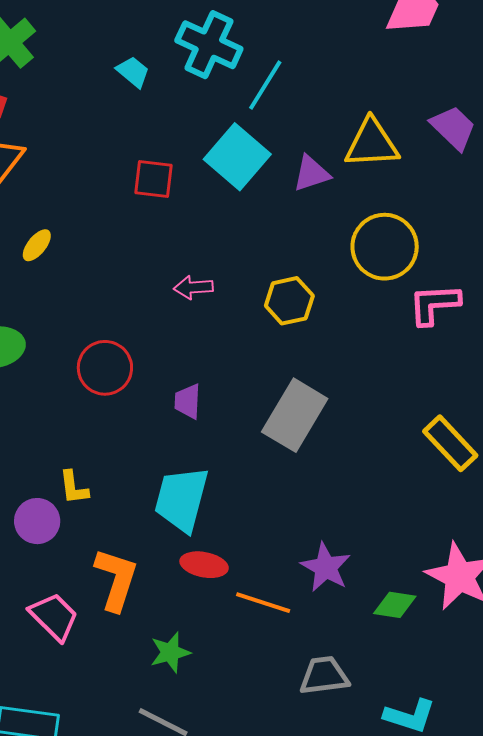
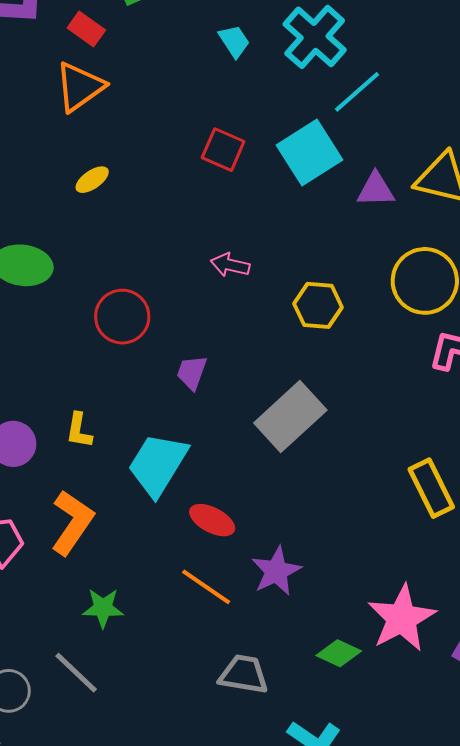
yellow L-shape: (74, 487) -> (79, 430), moved
red ellipse: (204, 565) -> (212, 520), moved
green diamond: (395, 605) -> (339, 653), moved

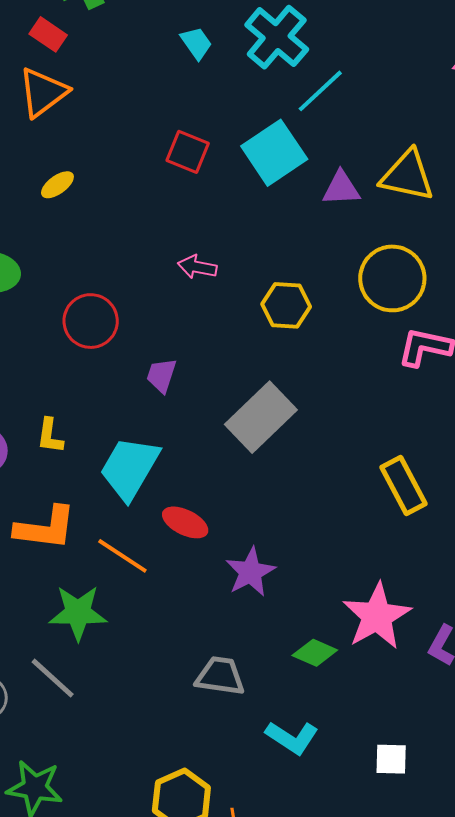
orange L-shape: (72, 522) -> (45, 528), turned 64
orange line: (206, 587) -> (122, 556), moved
green star: (103, 608) -> (78, 613), size x1.4

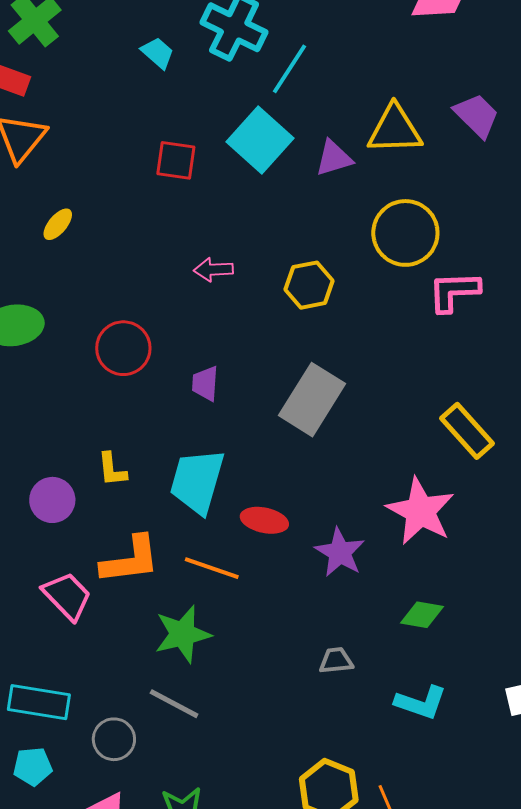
pink star: (377, 616) -> (420, 511), moved
gray trapezoid: (220, 676) -> (336, 661), size x0.7

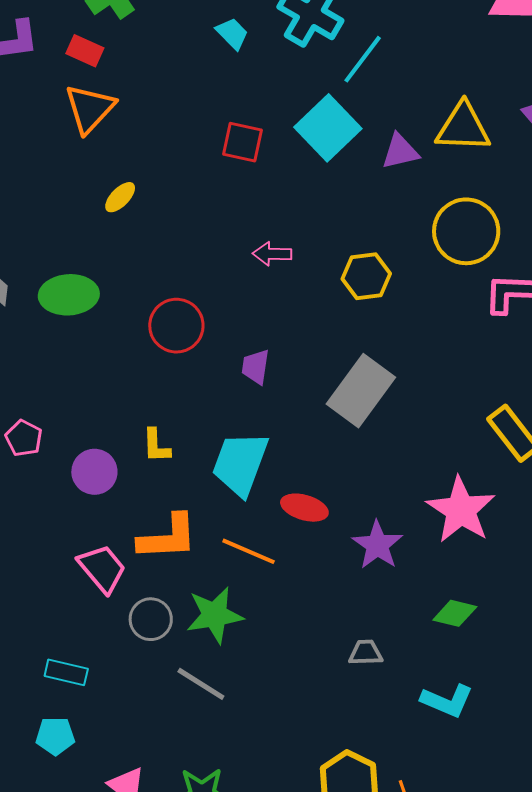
cyan rectangle: (39, 702) -> (66, 672), size x0.7
gray circle: (114, 739) -> (151, 619), moved

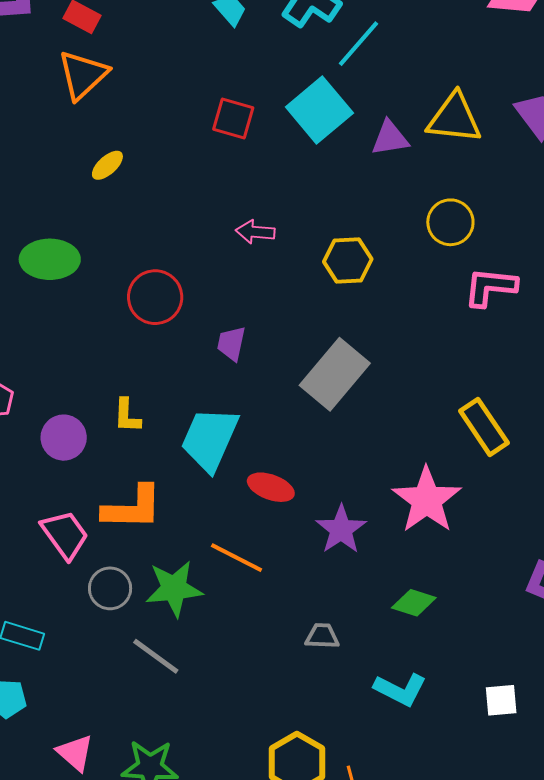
yellow circle: (466, 231) -> (450, 222), size x0.7
orange line: (249, 551) -> (237, 558), moved

